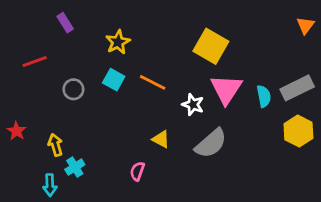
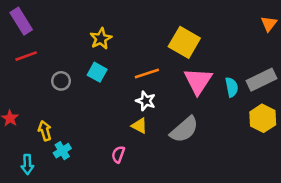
purple rectangle: (65, 23) -> (21, 21), moved, size x1.5
orange line: (153, 82) -> (147, 73), moved, turned -45
white star: (193, 105) -> (146, 101), moved
cyan arrow: (50, 185) -> (27, 164), moved

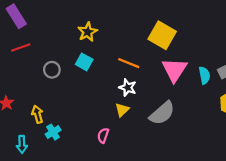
orange line: (147, 73) -> (129, 63), turned 40
yellow triangle: (139, 126) -> (122, 110), turned 48

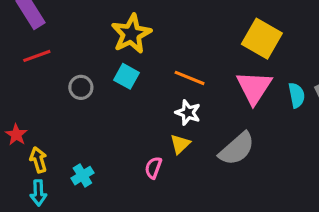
yellow star: (88, 32) -> (131, 34), size x1.4
yellow square: (162, 35) -> (262, 39), moved
yellow arrow: (37, 114) -> (38, 160), moved
pink semicircle: (103, 135) -> (153, 168), moved

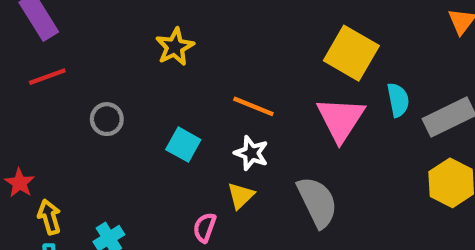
yellow star: (131, 34) -> (175, 47), size x0.7
cyan square: (127, 76) -> (183, 145), moved
cyan semicircle: (297, 95) -> (398, 100), moved
gray semicircle: (237, 149) -> (317, 202), turned -75

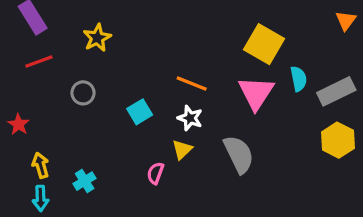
yellow star: (175, 47) -> (97, 38), moved
cyan square: (183, 145) -> (140, 112), turned 30
red star: (20, 183) -> (18, 124), moved

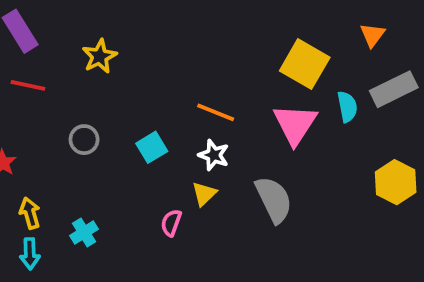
orange triangle: (346, 21) -> (372, 35), moved
red line: (39, 61) -> (28, 85), turned 32
gray rectangle: (336, 91) -> (394, 89), moved
gray circle: (83, 93) -> (84, 140), moved

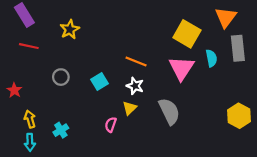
orange triangle: (372, 35) -> (226, 17), size x1.5
gray rectangle: (394, 89) -> (238, 48), turned -70
yellow hexagon: (396, 182) -> (239, 116), moved

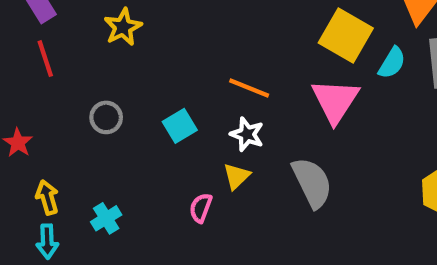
red line: (29, 46) -> (45, 59), turned 60
cyan semicircle: (211, 58) -> (392, 63), moved, turned 42

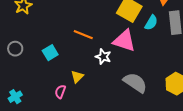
pink triangle: (335, 101) -> (124, 41), turned -45
white star: (247, 134) -> (103, 57), moved
gray semicircle: (312, 183) -> (135, 83), moved, turned -30

